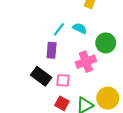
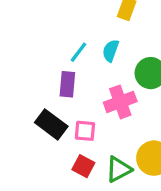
cyan semicircle: (80, 28) -> (111, 51), turned -96

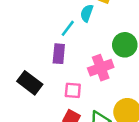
cyan semicircle: (111, 51) -> (87, 13), moved
black rectangle: (51, 124) -> (30, 83), moved

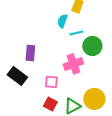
cyan line: (68, 28) -> (76, 33), moved, turned 40
purple rectangle: (59, 54) -> (30, 53), moved

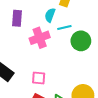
purple rectangle: (30, 53) -> (17, 18), moved
pink cross: (73, 64) -> (40, 38), moved

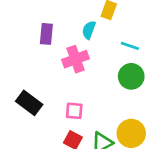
cyan line: (64, 27) -> (130, 46), moved, turned 32
green circle: (81, 41) -> (131, 76), moved

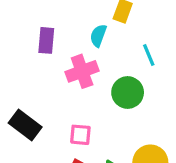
cyan line: (130, 46) -> (149, 55), turned 48
green circle: (131, 76) -> (128, 92), moved

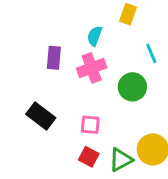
cyan semicircle: (98, 36) -> (95, 36), moved
purple rectangle: (46, 40) -> (54, 58), moved

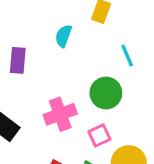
pink cross: (92, 68) -> (60, 114), moved
pink square: (90, 125) -> (99, 135), moved, turned -30

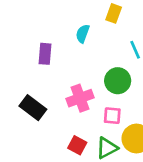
pink square: (99, 135) -> (112, 116), turned 30

